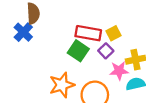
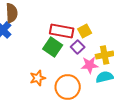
orange star: (62, 85) -> (38, 78), size x0.7

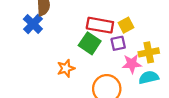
purple square: (78, 47) -> (118, 43), turned 32
orange star: (38, 78) -> (66, 68), moved

